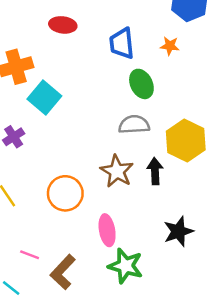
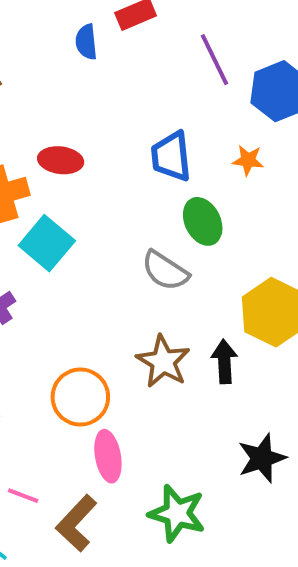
red ellipse: (63, 25) -> (61, 160), moved
gray semicircle: (134, 125) -> (165, 271), moved, turned -144
pink ellipse: (107, 230) -> (108, 456), moved

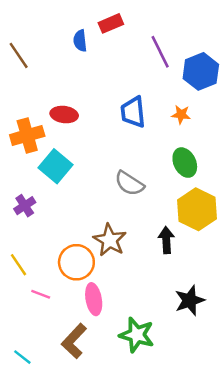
green ellipse: (203, 221) -> (185, 163), moved
brown star: (163, 361) -> (110, 240), moved
pink line: (23, 496) -> (41, 294), moved

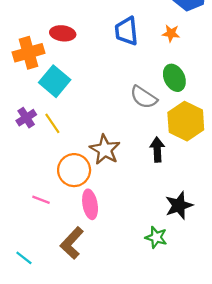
gray semicircle: (129, 183) -> (144, 97), moved
yellow line: (19, 265) -> (52, 123), moved
green star: (137, 335) -> (156, 237), moved, size x0.7

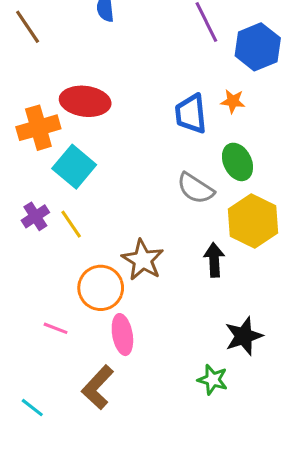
blue trapezoid: (127, 31) -> (191, 114), moved
red ellipse: (63, 33) -> (85, 101), size x1.4

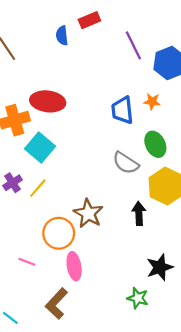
yellow line: (71, 224) -> (38, 188), turned 75

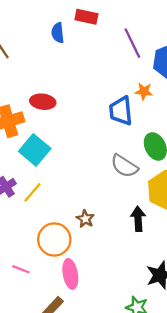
red rectangle: (89, 20) -> (86, 17), turned 35
red ellipse: (48, 101) -> (43, 102), size x0.7
orange star: (152, 101) -> (144, 91), moved
brown star: (88, 213) -> (85, 219), size x0.6

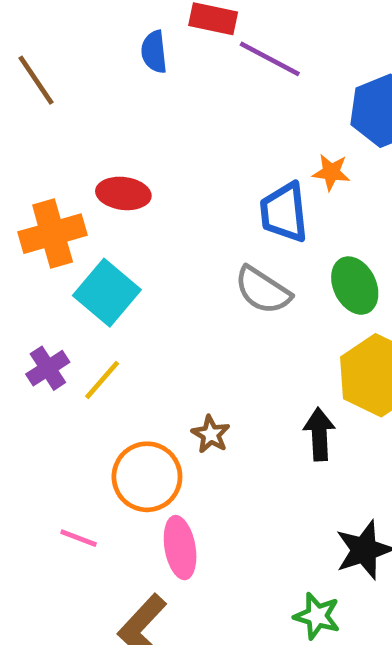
purple line: (132, 43) -> (270, 59), moved, turned -36
gray semicircle: (124, 166) -> (263, 290), moved

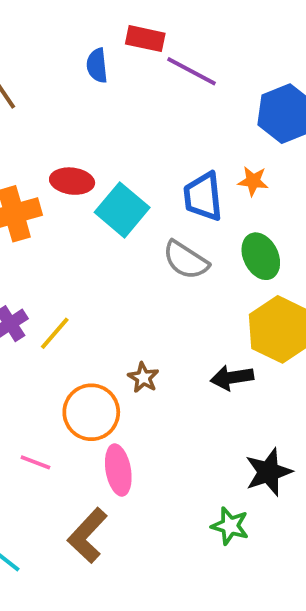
orange star: (331, 172) -> (253, 181), moved
cyan square: (107, 293) -> (122, 210), moved
black arrow: (319, 434) -> (232, 378), turned -96

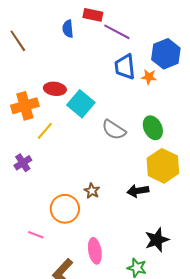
orange star: (253, 181) -> (149, 77), moved
blue trapezoid: (203, 196) -> (125, 67), moved
yellow line: (55, 333) -> (45, 131), moved
pink ellipse: (118, 470) -> (95, 251), moved

